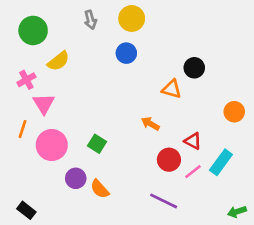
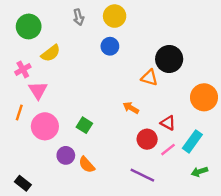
black circle: (194, 68) -> (169, 59), size x1.5
orange circle: (234, 112) -> (204, 97), size x1.5
green arrow: (237, 212) -> (199, 172), moved

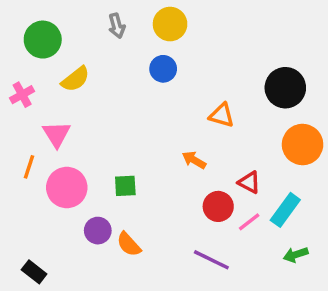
black circle: (169, 59) -> (285, 88), moved
pink cross: (23, 69) -> (22, 95), moved
green square: (84, 125) -> (125, 186), turned -35

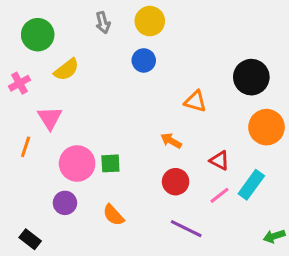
pink circle: (67, 188) -> (77, 163), moved
red circle: (218, 206) -> (176, 182), moved
purple circle: (98, 231) -> (65, 203), moved
green arrow: (296, 255) -> (274, 236), moved

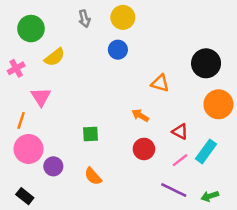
pink circle: (77, 163) -> (28, 149), moved
purple line: (186, 229) -> (174, 190), moved
green arrow: (274, 236) -> (210, 196), moved

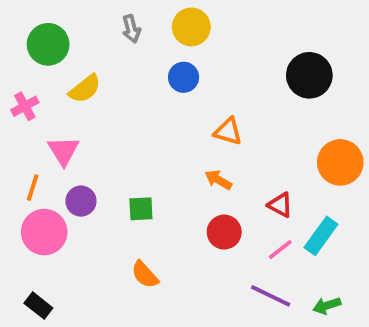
black circle: (206, 63) -> (309, 75), moved
orange triangle: (160, 83) -> (228, 131), moved
purple circle: (53, 166) -> (81, 201), moved

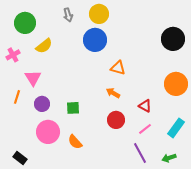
black circle: (309, 75) -> (173, 39), moved
blue circle: (184, 77) -> (95, 40), size x1.5
pink circle: (44, 232) -> (48, 132), moved
cyan rectangle: (321, 236) -> (176, 128), moved
purple line: (271, 296) -> (140, 153), turned 35

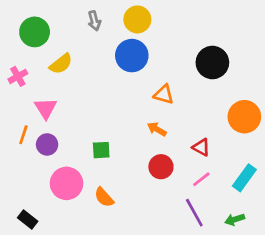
black circle: (173, 39) -> (212, 63), moved
purple circle: (42, 104) -> (47, 144), moved

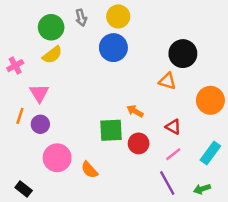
green circle: (35, 32) -> (51, 27), moved
orange triangle: (164, 94) -> (167, 81), moved
green square: (101, 150) -> (111, 130), moved, size x1.5

